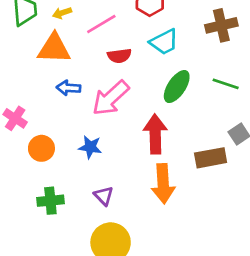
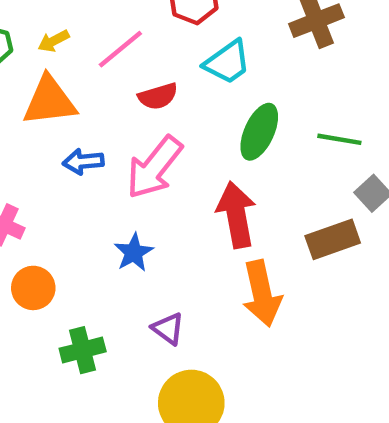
green line: (226, 84) -> (339, 139), moved
blue star: (90, 147) -> (134, 253), turned -30
orange circle: (41, 148) -> (33, 288), moved

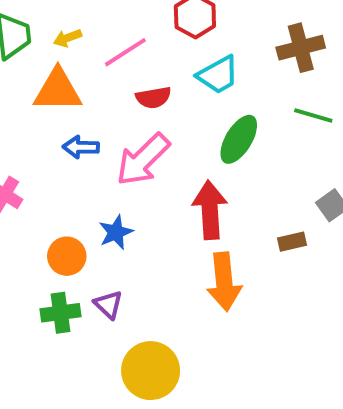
green line: (339, 139) -> (313, 115), moved
brown rectangle: (333, 239) -> (292, 242), size x0.6
orange circle: (33, 288) -> (67, 256), moved
purple triangle: (168, 329) -> (108, 305), moved

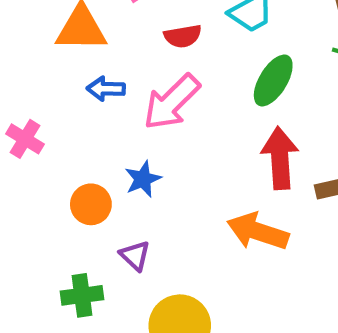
red arrow: (210, 210) -> (280, 158), moved
orange arrow: (224, 282) -> (258, 231), turned 114
green cross: (61, 313) -> (82, 295), moved

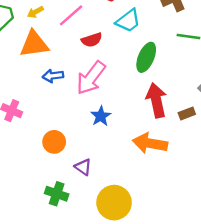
blue star: (143, 179) -> (101, 116), moved
green cross: (82, 295) -> (57, 194), turned 35

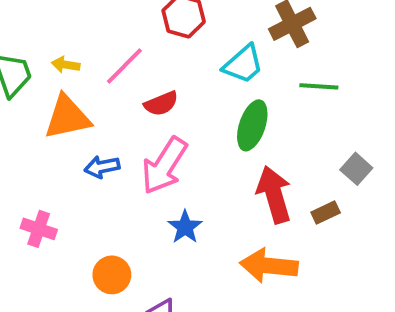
yellow arrow: (35, 12) -> (66, 65), turned 42
cyan trapezoid: (128, 21) -> (243, 64), moved

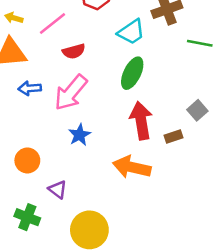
green line: (319, 86) -> (200, 43), moved

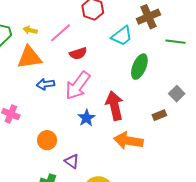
green ellipse: (132, 73) -> (139, 67), moved
red arrow: (141, 121) -> (114, 106), moved

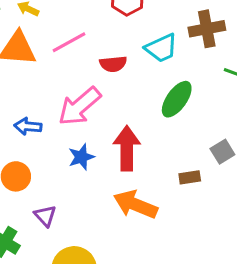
pink line: (60, 33) -> (69, 42), moved
red semicircle: (78, 53) -> (113, 64), moved
blue arrow: (46, 84) -> (28, 126), moved

